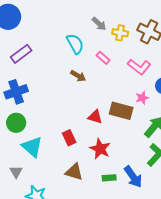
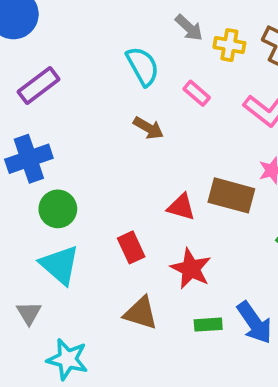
green circle: (16, 123) -> (58, 209), moved

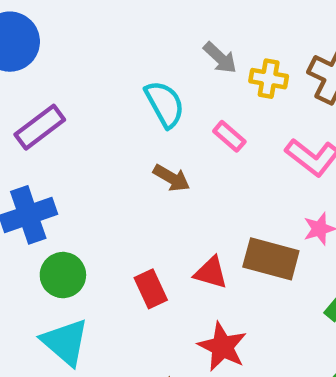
red rectangle: (131, 247) -> (151, 289), moved

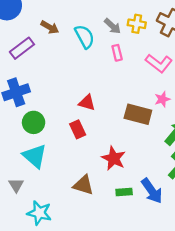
gray arrow: (220, 58) -> (112, 26), moved
pink rectangle: (229, 136) -> (117, 53), turned 35
brown arrow: (172, 178) -> (50, 27), moved
red triangle: (211, 273) -> (87, 103), moved

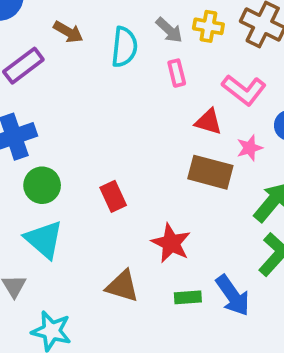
cyan semicircle: (85, 37) -> (124, 47), turned 35
red triangle: (87, 103) -> (208, 122), moved

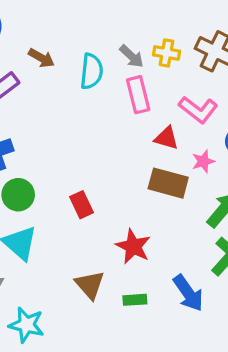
pink rectangle: (177, 73) -> (138, 95), size x1.5
brown triangle: (122, 286) -> (90, 285), turned 32
green rectangle: (188, 297) -> (135, 300), moved

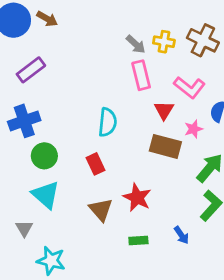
brown arrow: (41, 58) -> (47, 19), moved
cyan semicircle: (92, 71) -> (108, 122), moved
red triangle: (167, 138) -> (164, 110), turned 45
brown triangle: (90, 285) -> (101, 210), moved
blue arrow: (188, 293) -> (181, 235), size x0.6

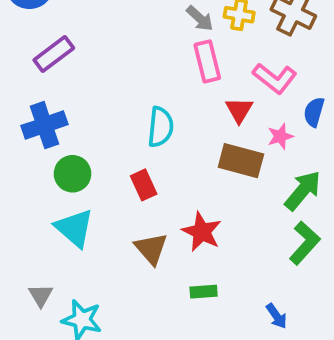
gray triangle: (24, 228) -> (41, 295), moved
blue arrow: (181, 235) -> (277, 316), moved

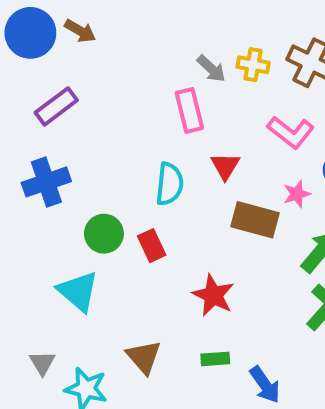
pink rectangle: (207, 61) -> (189, 110), moved
red triangle: (239, 110) -> (225, 166), moved
green circle: (73, 174) -> (104, 234), moved
brown triangle: (151, 249) -> (144, 357), moved
blue arrow: (277, 316) -> (265, 385), moved, size x1.4

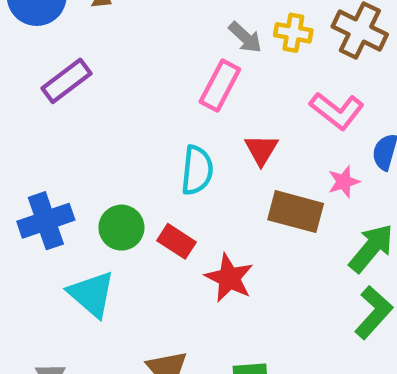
pink rectangle: (189, 110) -> (220, 85), turned 42
blue cross: (46, 182) -> (46, 221), moved
red rectangle: (152, 246) -> (176, 241), turned -32
red star: (213, 295) -> (229, 278), moved

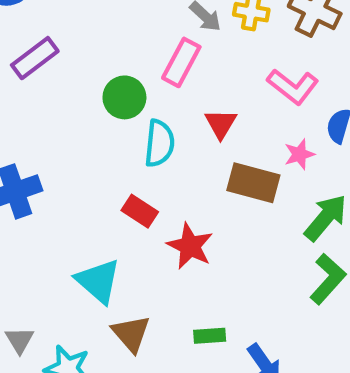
green circle: (121, 228) -> (124, 97), moved
cyan triangle: (92, 294) -> (98, 281), moved

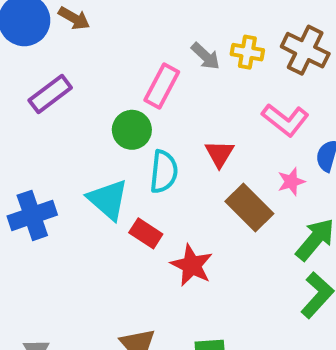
pink rectangle: (181, 62) -> (162, 86), moved
brown rectangle: (253, 183) -> (249, 208), turned 30
cyan triangle: (98, 281) -> (108, 200), moved

